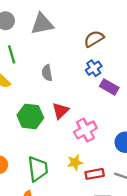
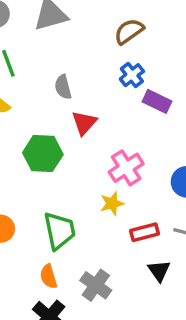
red triangle: (60, 111) -> (84, 123), moved
yellow star: (75, 162) -> (112, 203), moved

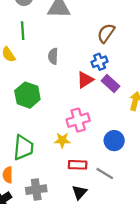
brown semicircle: (129, 31) -> (106, 33), turned -36
red triangle: (84, 123) -> (85, 80), moved
gray cross: (96, 285) -> (36, 190), turned 30

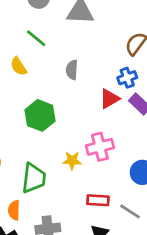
green line: (23, 31) -> (36, 38), turned -48
yellow star: (62, 140) -> (72, 161), moved

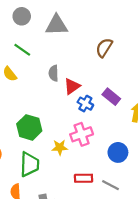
blue cross: (127, 78) -> (85, 104), moved, turned -35
red triangle: (109, 99) -> (72, 86), moved
green hexagon: (40, 115) -> (29, 127), moved

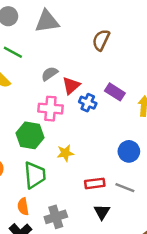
gray semicircle: (54, 73) -> (50, 74), turned 63
pink cross: (82, 134) -> (50, 109), moved, turned 30

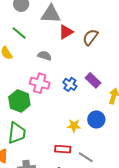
gray semicircle: (50, 74) -> (45, 56), turned 40
red triangle: (71, 86) -> (66, 32), moved
blue circle: (129, 151) -> (96, 119), moved
yellow star: (65, 153) -> (74, 126), moved

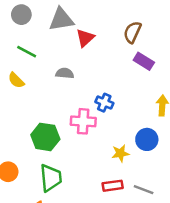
brown semicircle: (90, 37) -> (132, 32), moved
purple rectangle: (93, 80) -> (144, 61), moved
pink cross: (40, 83) -> (83, 121), moved

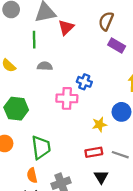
green line: (27, 52) -> (34, 40), moved, turned 63
gray semicircle: (65, 73) -> (45, 66), moved
green hexagon: (45, 137) -> (16, 109), moved

